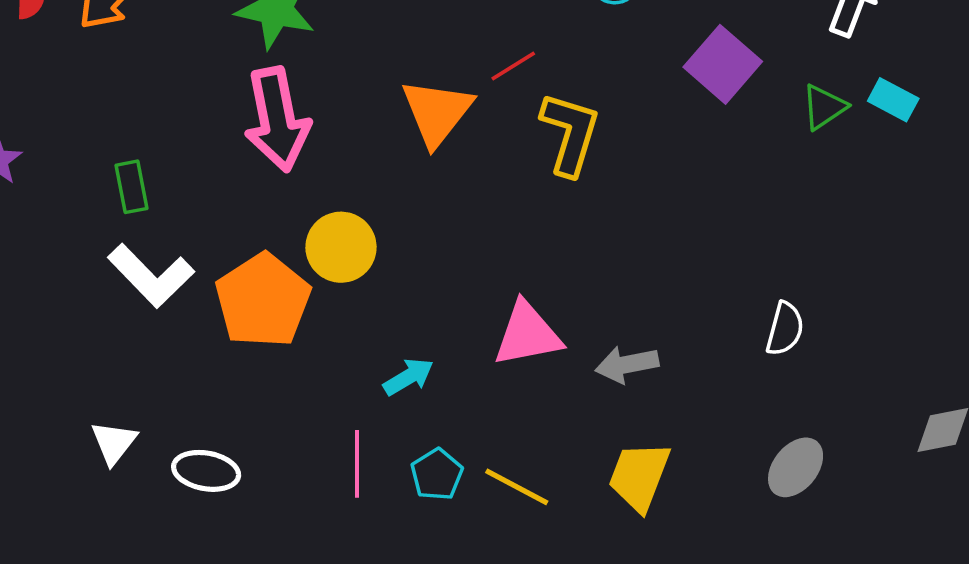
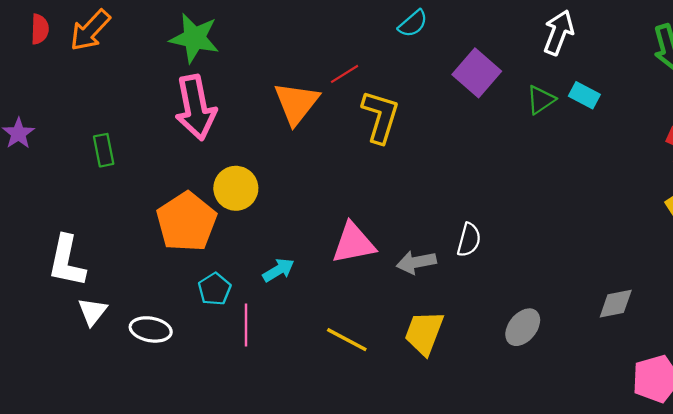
white L-shape: (151, 276) -> (67, 261), moved, turned 56
white semicircle: (785, 329) -> (469, 240), moved
cyan pentagon: (437, 474) -> (215, 289), moved

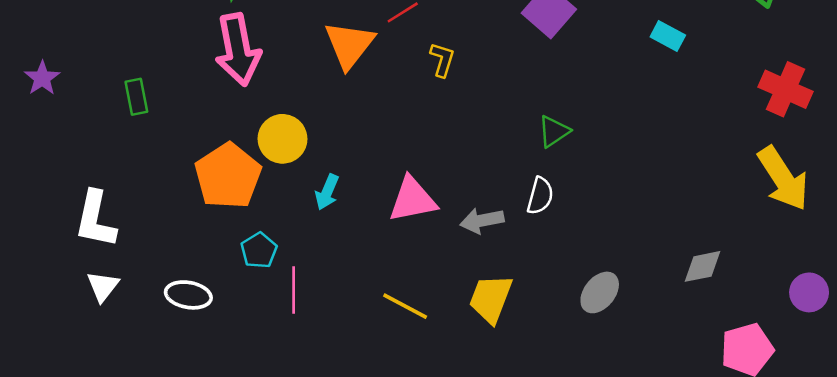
green triangle: (541, 100) -> (554, 131), moved
yellow L-shape: (380, 117) -> (442, 60), size x0.6
cyan arrow: (278, 270) -> (327, 192), moved, turned 144
white triangle: (92, 312) -> (103, 286), moved

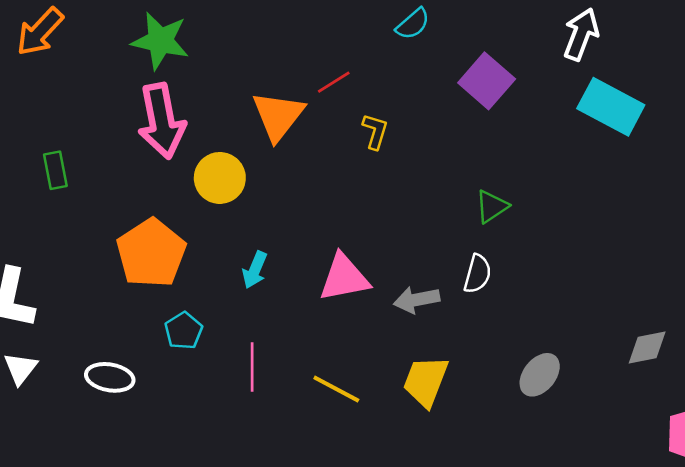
cyan rectangle: (668, 36) -> (611, 107), size x1.8
yellow circle: (283, 139) -> (220, 178), moved
pink line: (294, 290) -> (252, 367), moved

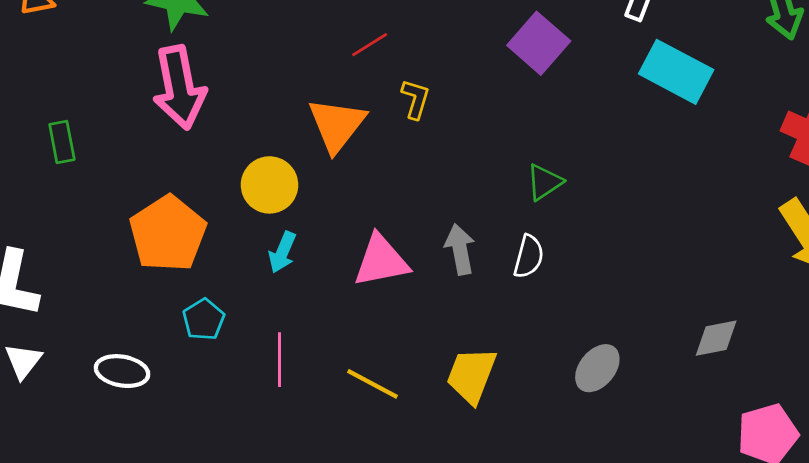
orange triangle: (278, 116) -> (337, 125), moved
yellow circle: (220, 178) -> (270, 185), moved
gray arrow: (417, 300) -> (460, 249), moved, turned 90

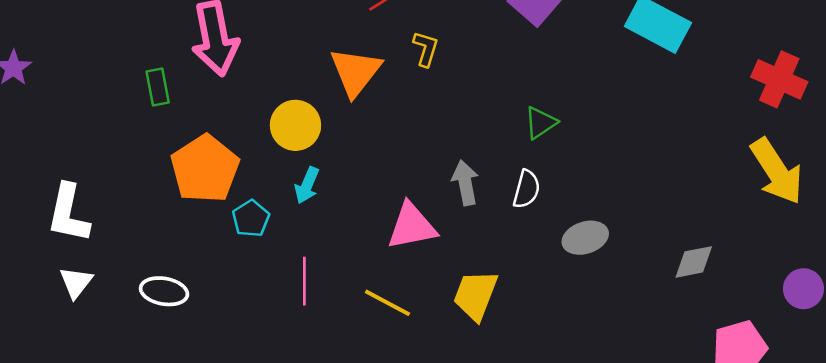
green rectangle: (62, 142) -> (158, 87), moved
pink triangle: (381, 261) -> (412, 226), moved
cyan pentagon: (204, 320) -> (251, 219), moved
gray ellipse: (597, 368) -> (585, 238), moved, turned 33

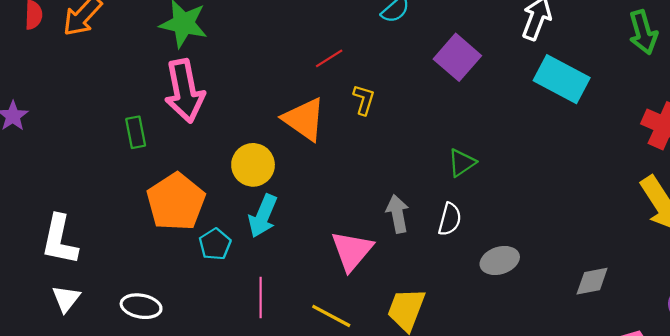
orange triangle: (355, 72) -> (304, 119), turned -33
cyan arrow: (307, 185) -> (263, 216), size x1.4
pink triangle: (412, 226) -> (352, 251), turned -39

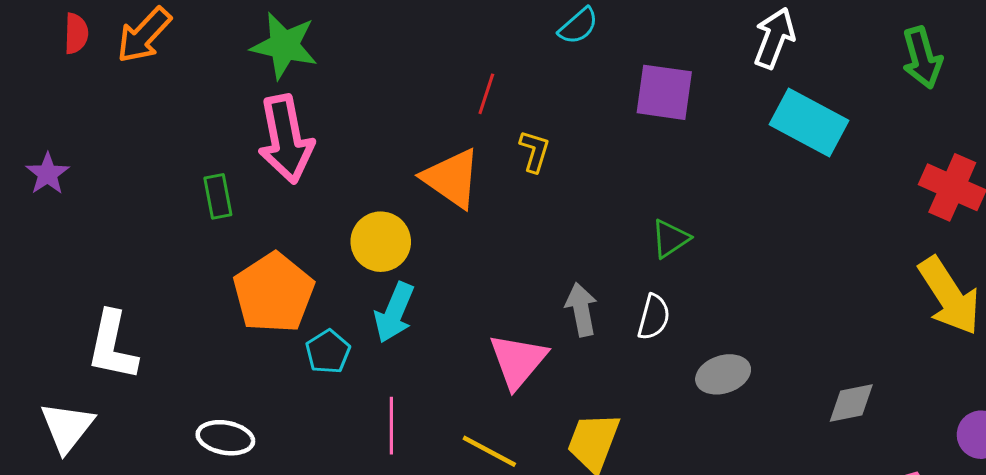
purple square: (457, 57) -> (664, 92), turned -33
red line: (329, 58) -> (486, 94), turned -40
white triangle: (66, 299) -> (67, 427), moved, size x1.4

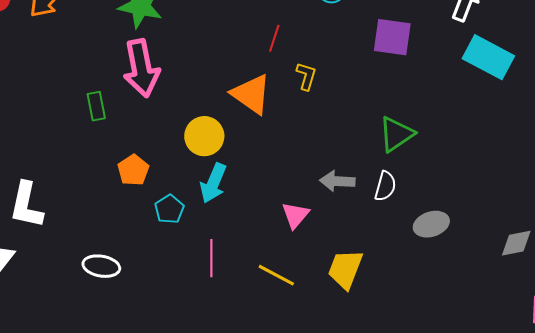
green triangle: (670, 239) -> (396, 134), size x1.4
orange pentagon: (274, 293) -> (133, 170), size x0.6
gray arrow: (581, 310) -> (337, 181), turned -76
pink triangle: (518, 361) -> (295, 215), size x0.7

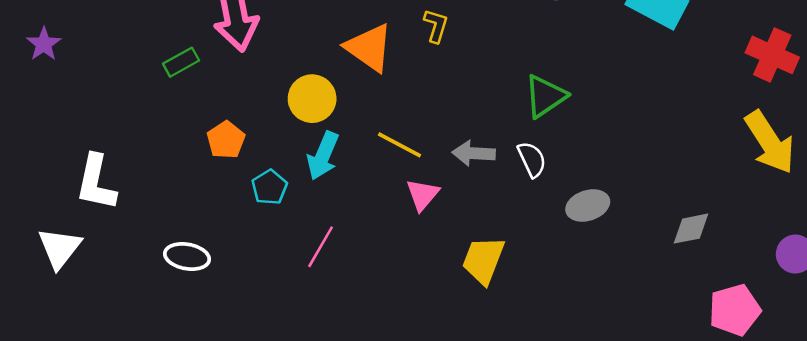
green rectangle: (96, 106) -> (181, 62), turned 72
white semicircle: (385, 186) -> (532, 159), turned -40
pink line: (211, 258) -> (321, 247), turned 30
yellow line: (276, 275) -> (400, 145), moved

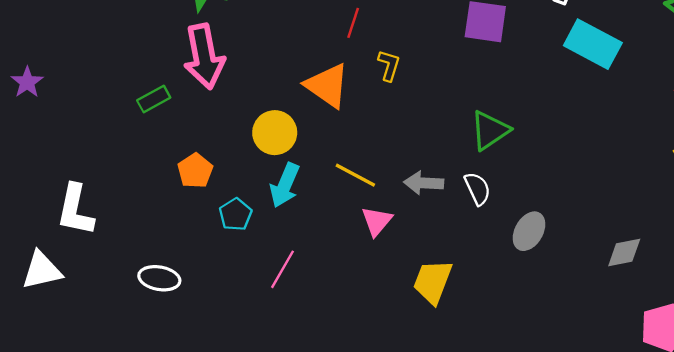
gray ellipse: (588, 205) -> (529, 231), turned -42
white triangle: (60, 248) -> (42, 270), turned 39

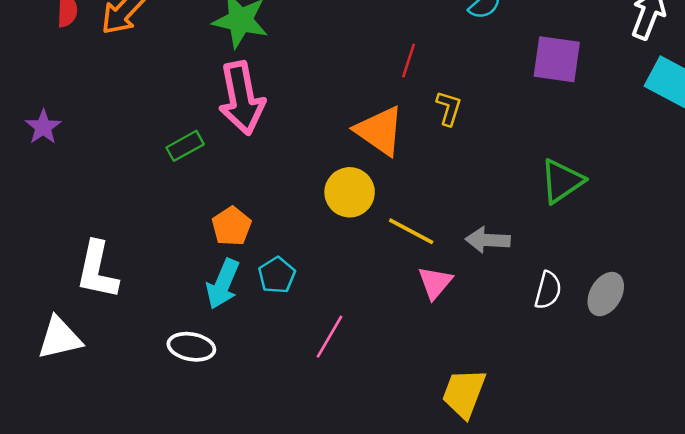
yellow circle: (275, 133) -> (350, 192), moved
cyan arrow: (285, 185) -> (223, 284), moved
white semicircle: (477, 189) -> (548, 290), moved, turned 40
yellow trapezoid: (433, 282) -> (464, 393), moved

